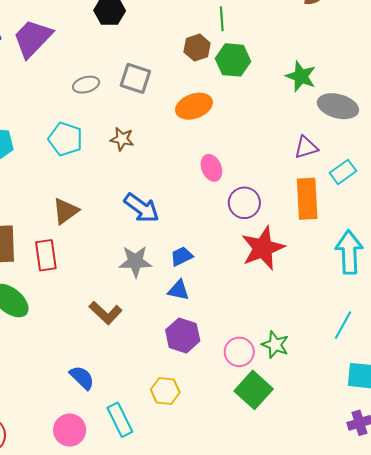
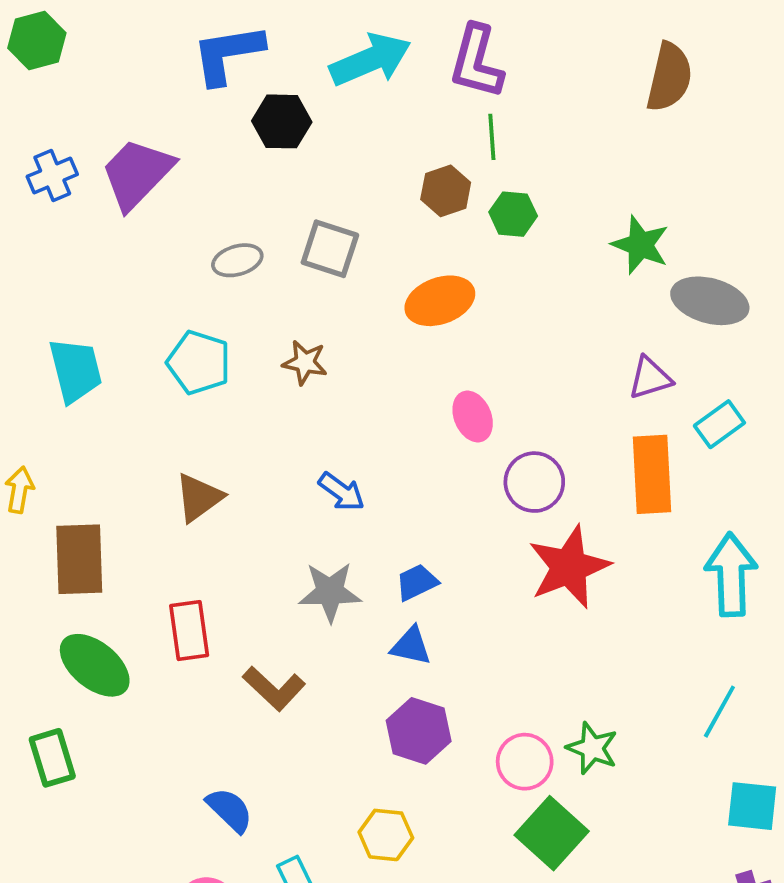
green hexagon: (233, 60) -> (513, 214), size x0.7
blue arrow: (142, 208) -> (341, 492), size x0.7
red rectangle: (46, 255) -> (189, 631), moved

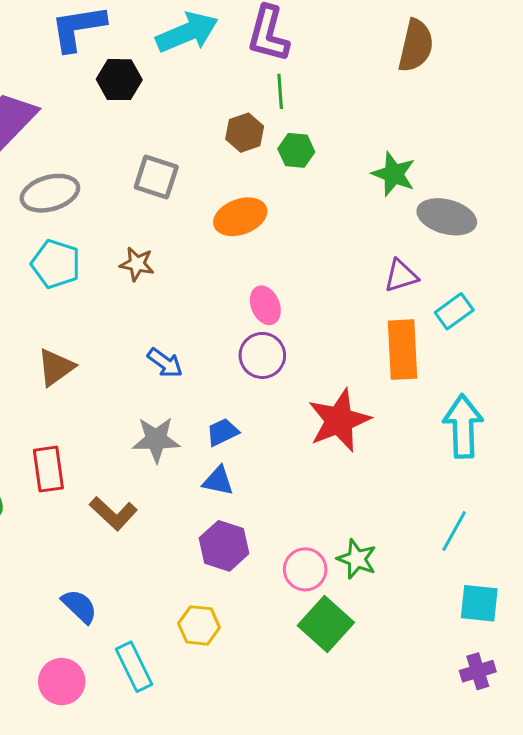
gray ellipse: (237, 260) -> (50, 193), moved, size x1.5
purple circle: (534, 482) -> (262, 355), moved

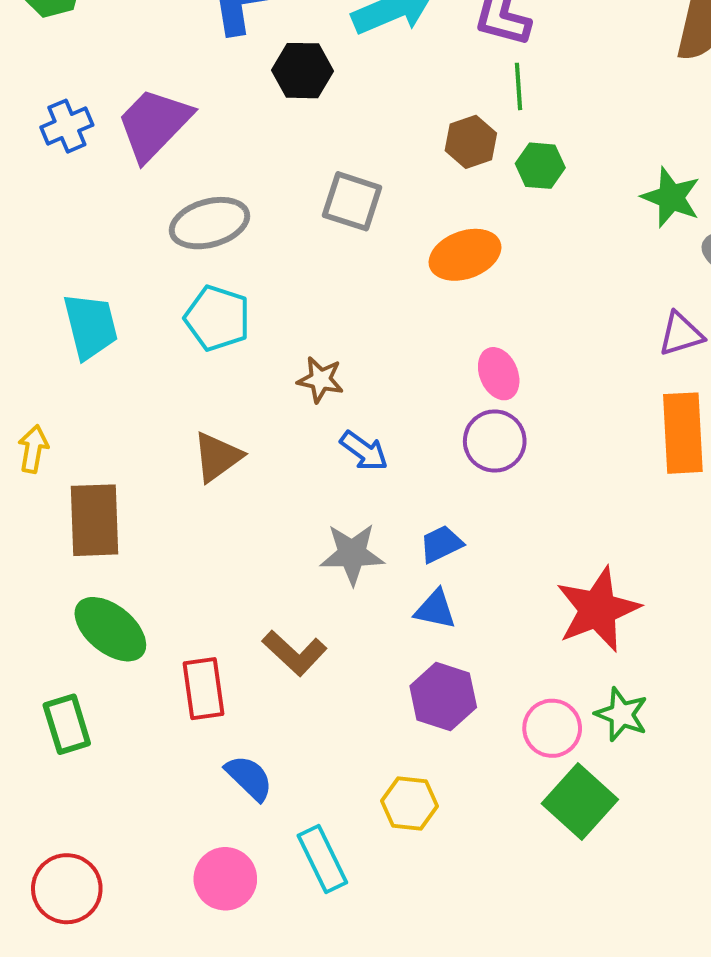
brown star: (137, 264) -> (320, 380), moved
red star: (339, 420) -> (598, 609), moved
red rectangle: (48, 469) -> (204, 689), moved

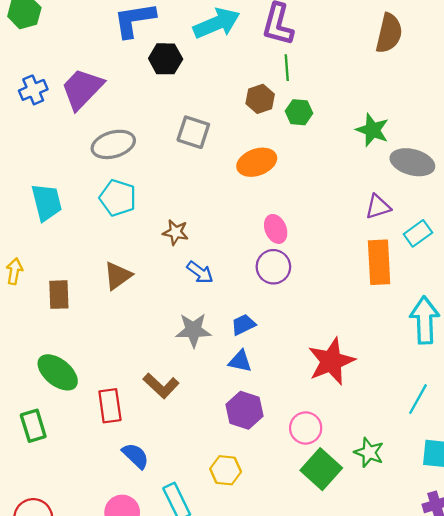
brown rectangle: (95, 520) -> (59, 295), moved, size x0.7
green star: (621, 714) -> (369, 452), moved

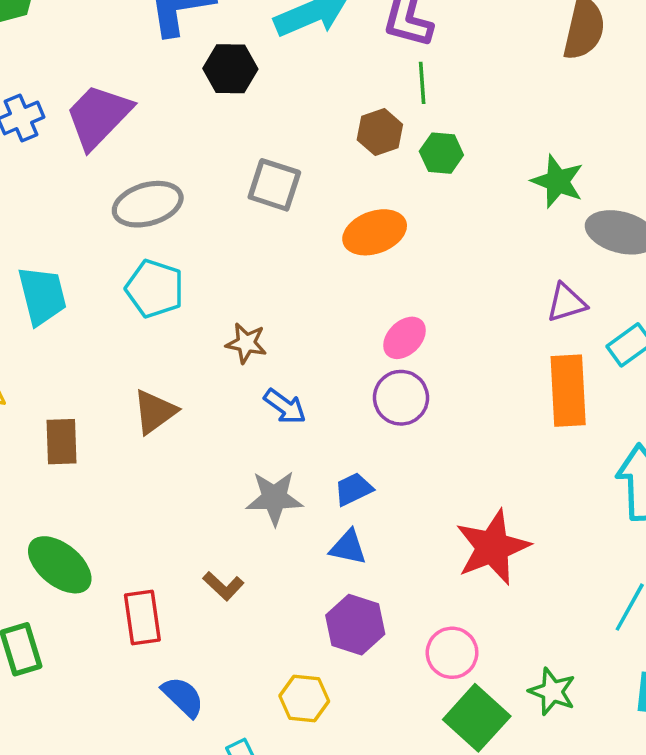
pink ellipse: (276, 229) -> (405, 338), turned 68
brown L-shape: (161, 386) -> (223, 586), size x0.7
yellow hexagon: (226, 470) -> (304, 699), moved

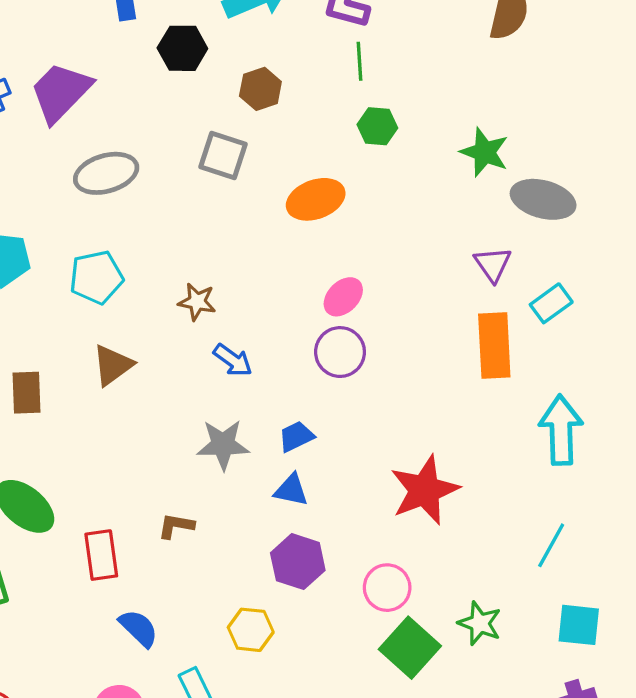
brown hexagon: (380, 132) -> (260, 89), moved
cyan pentagon: (155, 289) -> (96, 277), moved, turned -30
purple triangle: (566, 303) -> (493, 264), turned -48
brown L-shape: (223, 586) -> (176, 526), turned 147

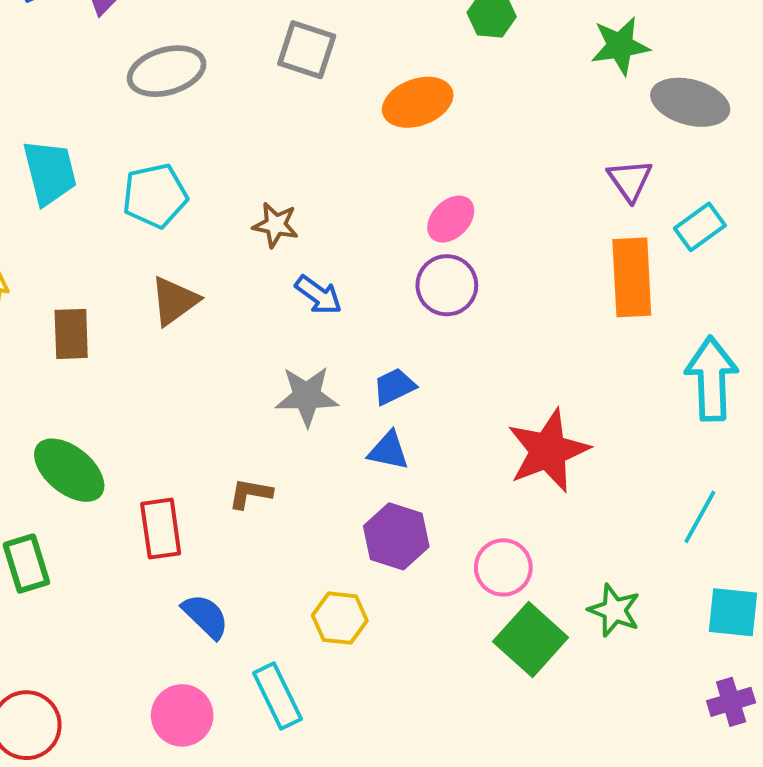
green star: (485, 152) -> (620, 46), turned -30

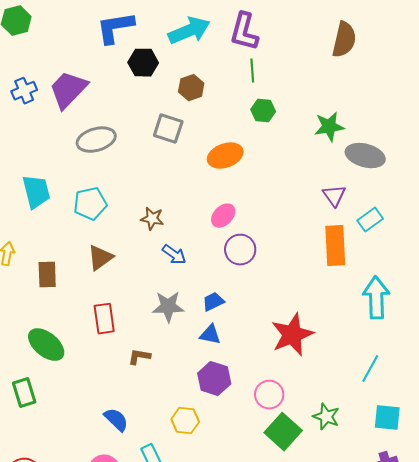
pink ellipse: (451, 219) -> (223, 216), moved
red rectangle: (161, 529) -> (104, 319), moved

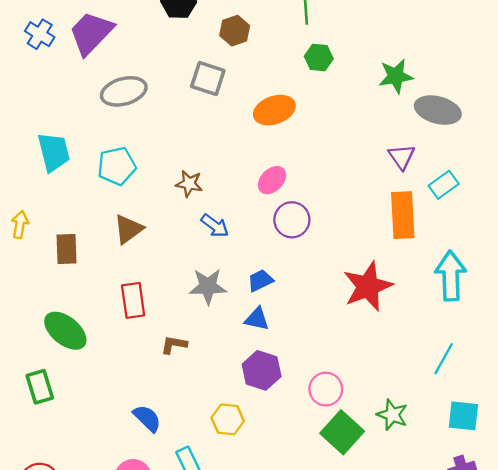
blue cross: (24, 91) -> (40, 34), turned -35
red star: (292, 335) -> (368, 286), moved

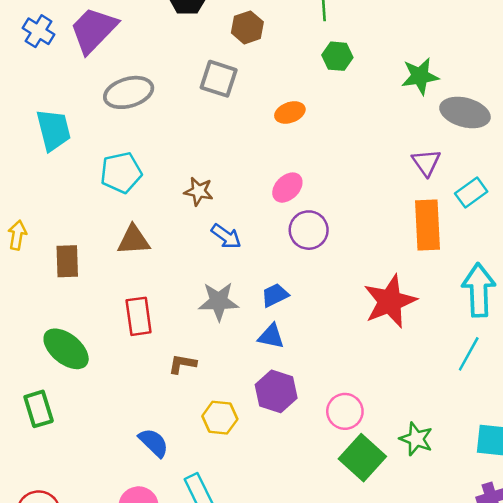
orange ellipse: (274, 110) -> (290, 112), size x0.7
cyan trapezoid: (54, 152) -> (54, 130), moved
brown triangle: (128, 229) -> (134, 240), turned 32
cyan line: (444, 359) -> (469, 354), moved
yellow hexagon: (228, 419) -> (220, 418), moved

